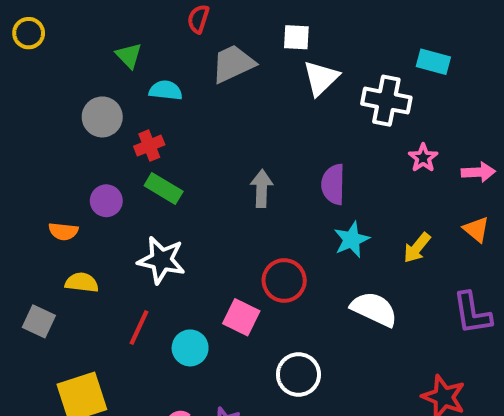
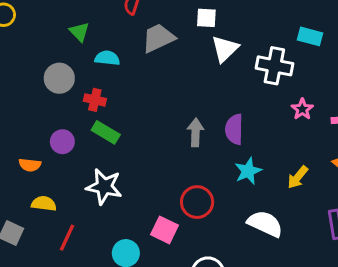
red cross: (149, 146) -> (95, 100), turned 35
gray arrow: (262, 188) -> (195, 132), moved
red line: (139, 327) -> (67, 238), moved

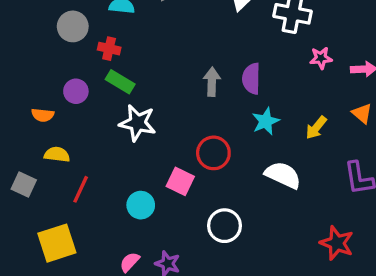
pink star: (302, 109) -> (321, 58), turned 30
white star: (104, 187) -> (138, 123), moved

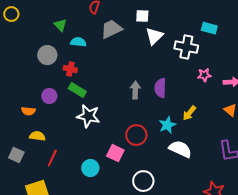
cyan star: (266, 121) -> (167, 125), moved
yellow arrow: (316, 128) -> (189, 113), moved

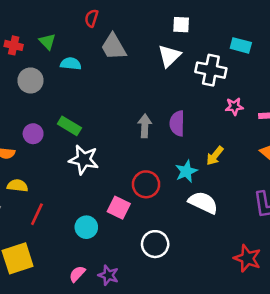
white square: (142, 16) -> (181, 25), moved
gray trapezoid: (111, 29) -> (114, 47), turned -95
red cross: (70, 69) -> (14, 45), moved

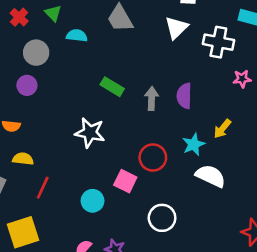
red cross: (14, 45) -> (19, 17), turned 30
green rectangle: (69, 126) -> (112, 87), moved
purple circle: (33, 134) -> (27, 85), moved

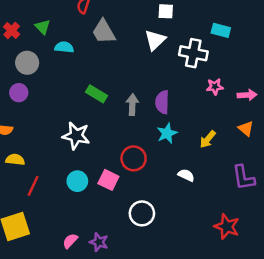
yellow arrow: (222, 129) -> (208, 139), moved
cyan star: (194, 144) -> (167, 133), moved
white semicircle: (211, 176) -> (186, 175), size x0.6
cyan circle: (93, 201) -> (77, 181), moved

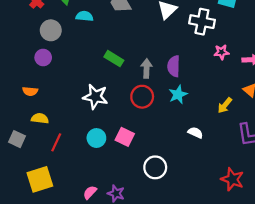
yellow arrow: (208, 139) -> (225, 105), moved
red circle: (134, 158) -> (142, 97), moved

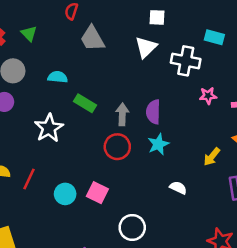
cyan semicircle: (84, 16) -> (58, 77), moved
white star: (95, 97) -> (49, 128), moved, turned 30
red line: (56, 142) -> (29, 179), moved

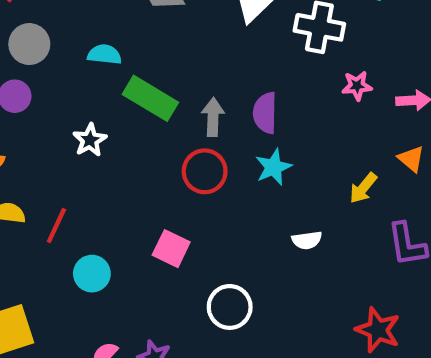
green rectangle: (85, 103) -> (150, 98), size x1.4
white star: (49, 128) -> (90, 140), size x0.7
white semicircle: (178, 188) -> (307, 240), turned 147
cyan circle: (65, 194) -> (92, 274), moved

